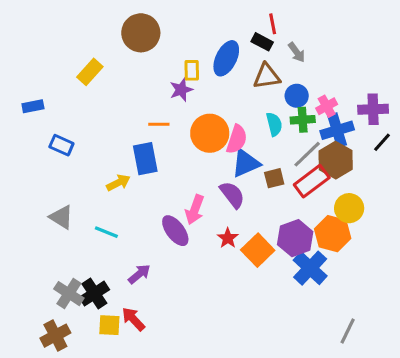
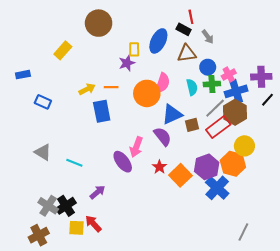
pink semicircle: (237, 139) -> (163, 83), moved
yellow arrow: (118, 183) -> (87, 89), moved

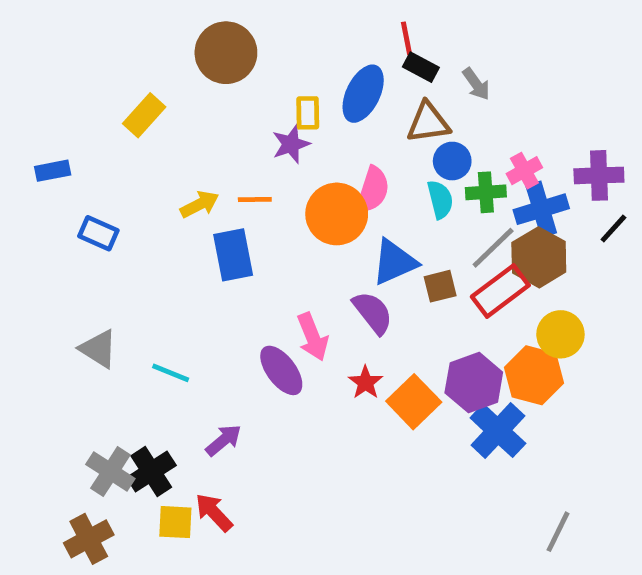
red line: (191, 17) -> (406, 38), moved
blue circle: (208, 67) -> (452, 161), moved
pink arrow: (136, 147) -> (313, 337), turned -42

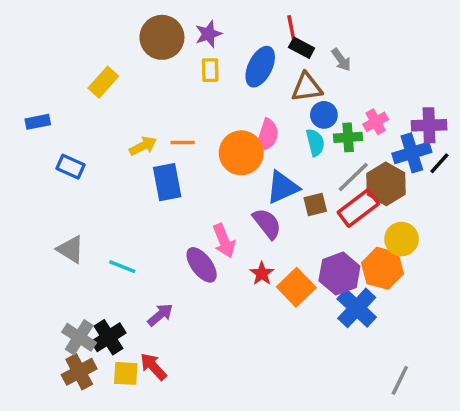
yellow rectangle: (308, 113) -> (210, 70), moved
purple star: (291, 144) -> (208, 34), moved
blue cross: (541, 209) -> (412, 153), moved
brown cross: (89, 539) -> (79, 372), moved

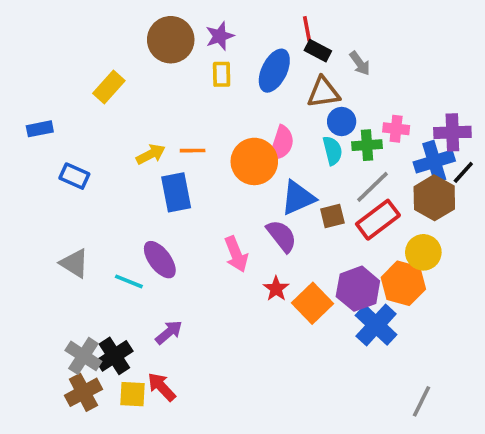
pink cross: (376, 122) -> (396, 129), turned 35
brown hexagon: (386, 184) -> (434, 198), moved
purple ellipse: (202, 265) -> (160, 260), moved

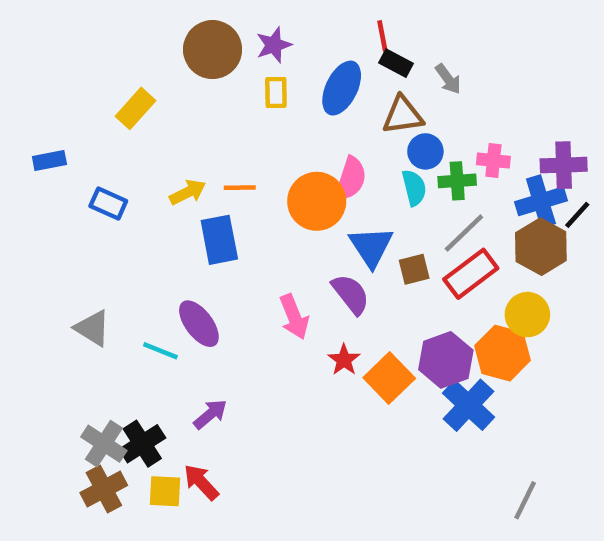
blue rectangle: (74, 176) -> (108, 204), moved
blue triangle: (298, 198) -> (371, 247), turned -39

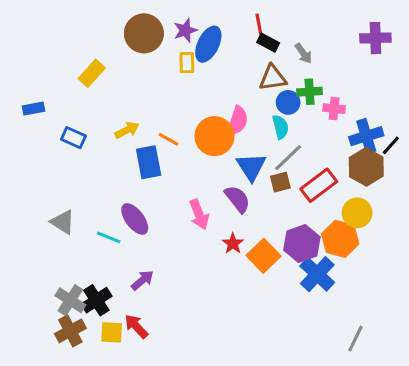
blue ellipse: (342, 88) -> (208, 44), moved
purple cross: (564, 165) -> (375, 38), moved
green cross: (457, 181) -> (310, 92), moved
orange line: (240, 188) -> (168, 139), moved, turned 30
gray line: (464, 233) -> (288, 158), moved

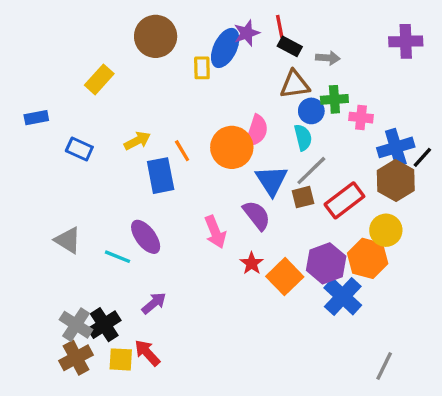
purple star: (185, 30) -> (247, 33), moved
gray arrow: (303, 53) -> (328, 58), turned -50
orange line: (168, 139) -> (182, 151), turned 30

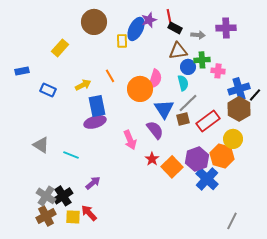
purple cross: (406, 41) -> (226, 28), moved
orange line: (182, 151) -> (110, 76), moved
purple ellipse: (146, 237) -> (95, 122), moved, turned -70

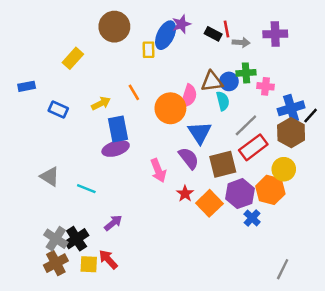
red line: (169, 16) -> (226, 29), moved
brown triangle: (178, 51) -> (212, 81), moved
gray line: (188, 103) -> (246, 125), moved
brown square: (183, 119) -> (223, 164), moved, size x1.6
blue cross: (207, 179) -> (252, 218), size x0.6

